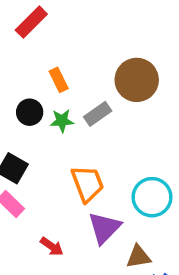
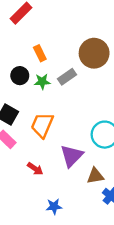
orange trapezoid: (87, 184) -> (42, 125), moved, turned -136

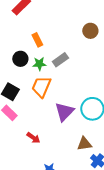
brown circle: (94, 53) -> (90, 31), moved, size x0.6
orange trapezoid: (42, 125) -> (41, 87), moved
purple triangle: (72, 156) -> (64, 112), moved

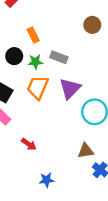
gray rectangle: (60, 60) -> (59, 57), turned 56
purple triangle: (64, 112) -> (70, 88), moved

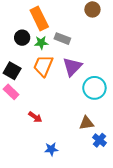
orange rectangle: (33, 35) -> (39, 19), size x1.6

